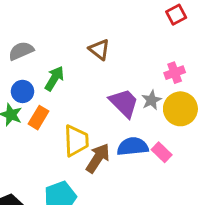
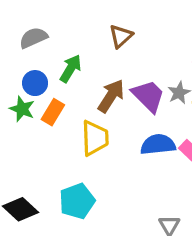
brown triangle: (99, 49) -> (121, 36), turned 40
brown arrow: (98, 158) -> (111, 96), moved

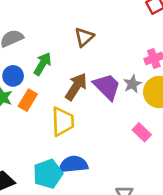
blue semicircle: (158, 145) -> (73, 164), moved

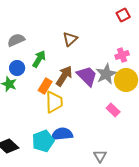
gray star: (132, 84) -> (106, 74), size x1.5
orange rectangle: (28, 100) -> (45, 86), moved

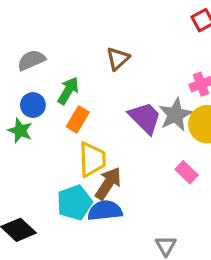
brown arrow: (64, 76) -> (108, 183), moved
orange rectangle: (45, 86) -> (78, 119), moved
cyan pentagon: (43, 141) -> (75, 203), moved

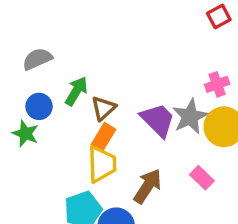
brown triangle: (118, 59) -> (103, 108), moved
orange rectangle: (78, 119) -> (103, 137), moved
brown arrow: (108, 183) -> (148, 186), moved

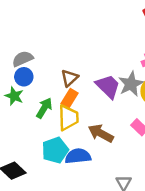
gray semicircle: (37, 59) -> (23, 59), moved
green arrow: (76, 91) -> (44, 108), moved
brown arrow: (148, 186) -> (101, 133), turned -95

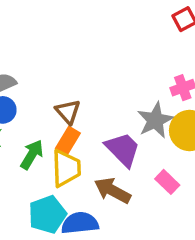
brown triangle: (70, 78) -> (68, 112), turned -30
purple trapezoid: (108, 86) -> (123, 149), moved

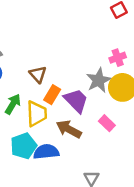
orange rectangle: (68, 141) -> (52, 95), moved

